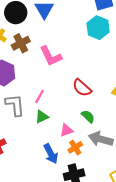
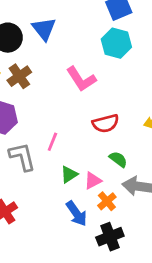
pink L-shape: (51, 56) -> (81, 79), moved
red semicircle: (82, 88) -> (106, 123), turned -48
green triangle: (42, 117) -> (69, 175), moved

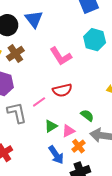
cyan hexagon: (116, 43) -> (95, 40), moved
red semicircle: (106, 123) -> (62, 90), moved
pink line: (52, 142) -> (39, 102), turned 32

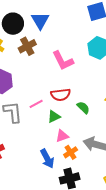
brown cross: (15, 54) -> (27, 46), moved
green semicircle: (87, 115) -> (83, 108), moved
green triangle: (51, 126) -> (54, 117), moved

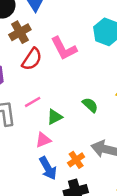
red semicircle: (61, 95) -> (32, 59), moved, turned -48
pink triangle: (62, 136) -> (43, 140), moved

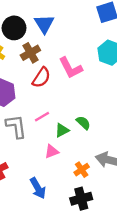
green semicircle: (90, 105) -> (83, 123), moved
blue arrow: (48, 168) -> (38, 188), moved

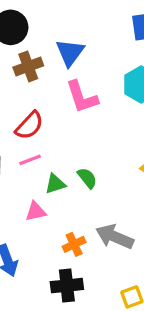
blue triangle: (44, 24) -> (70, 52), moved
red semicircle: (41, 77) -> (29, 125), moved

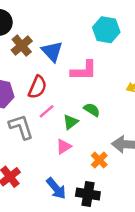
blue triangle: (70, 52) -> (52, 51), moved
pink L-shape: (82, 97) -> (84, 71), moved, turned -52
black cross: (67, 286) -> (88, 194), moved, turned 35

